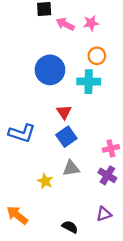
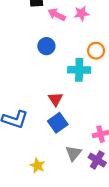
orange circle: (97, 56) -> (96, 51), moved
blue circle: (50, 70) -> (46, 46), moved, size x0.6
gray triangle: (71, 168) -> (73, 153), moved, turned -42

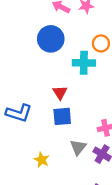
blue circle: (46, 46) -> (51, 39), size x1.5
blue square: (58, 123) -> (62, 116), turned 30

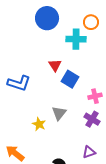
blue square: (62, 116) -> (70, 79), moved, turned 36
gray triangle: (78, 147) -> (59, 113), moved

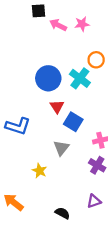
blue circle: (47, 18) -> (48, 78), moved
cyan cross: (76, 39) -> (80, 78), turned 36
gray triangle: (59, 113) -> (61, 148), moved

